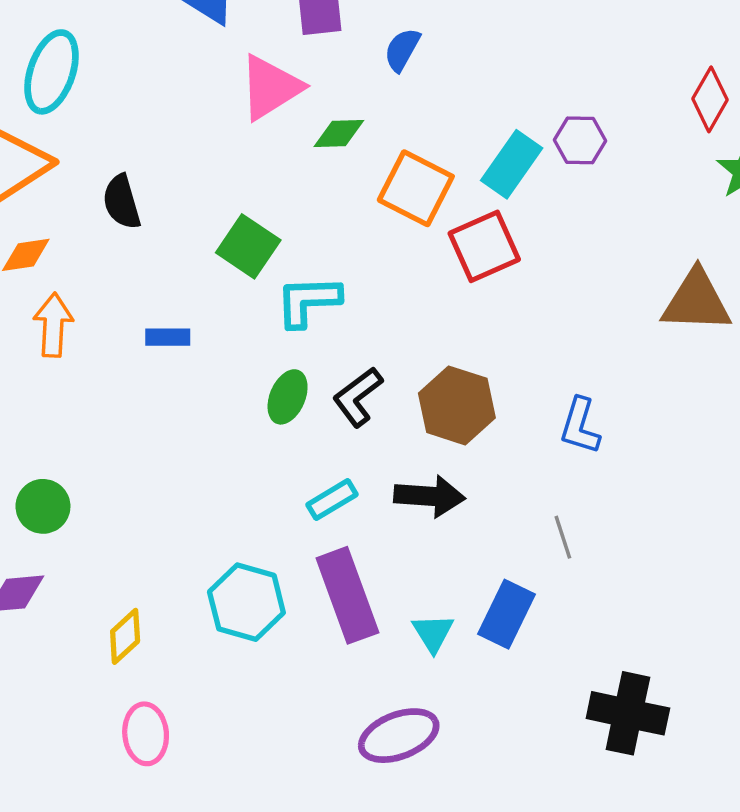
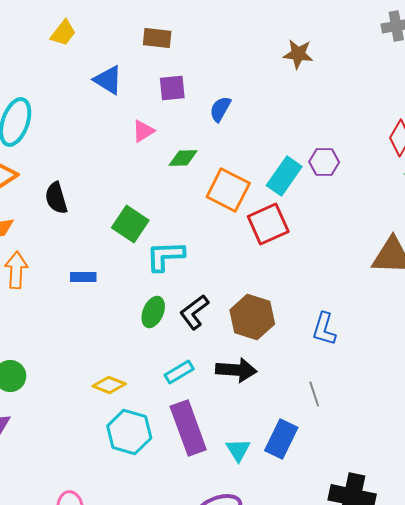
pink triangle: (270, 87) -> (143, 131), size x0.6
yellow diamond: (125, 636) -> (109, 385), moved, turned 64

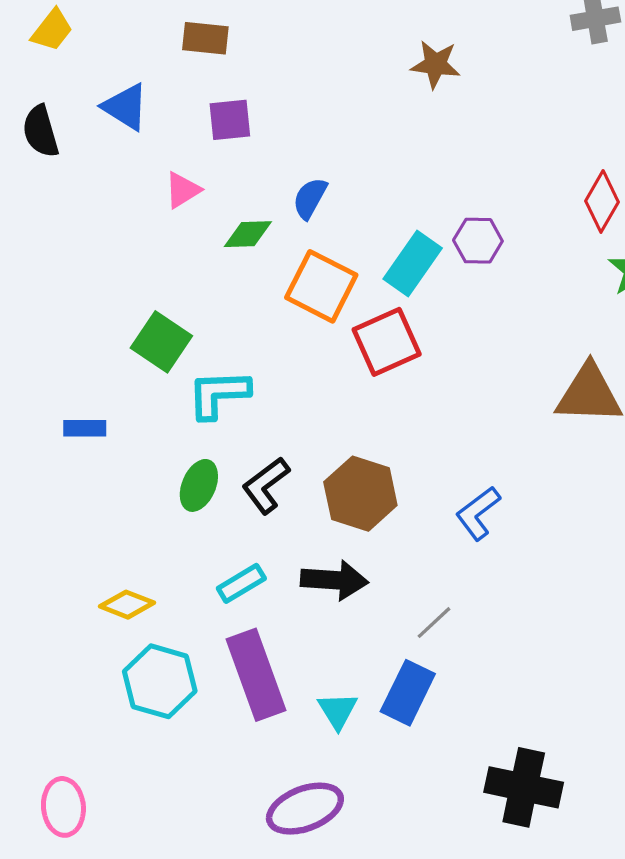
blue semicircle: (220, 109) -> (310, 198), moved
black semicircle: (56, 198) -> (41, 131), moved
blue L-shape: (324, 329) -> (478, 513), turned 36
gray line: (314, 394) -> (434, 623), moved, turned 65

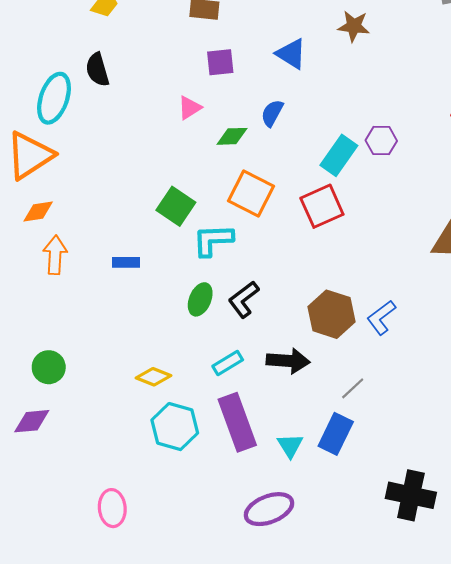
blue triangle: (125, 107) -> (291, 54), moved
orange square: (321, 286) -> (251, 194), moved
brown hexagon: (360, 494) -> (331, 314), moved

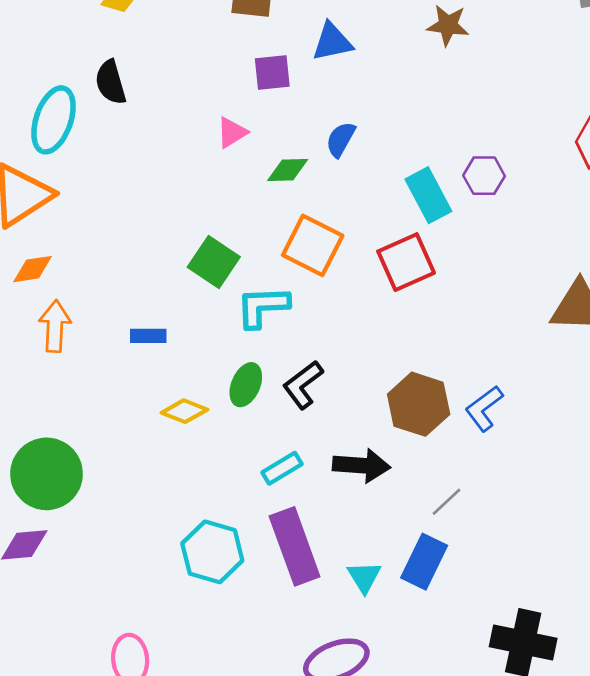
blue triangle: (291, 54) -> (332, 42), moved, turned -44
cyan rectangle: (339, 155) -> (428, 195), turned -63
green circle: (49, 367) -> (47, 474), size x1.6
yellow diamond: (154, 377) -> (184, 411), moved

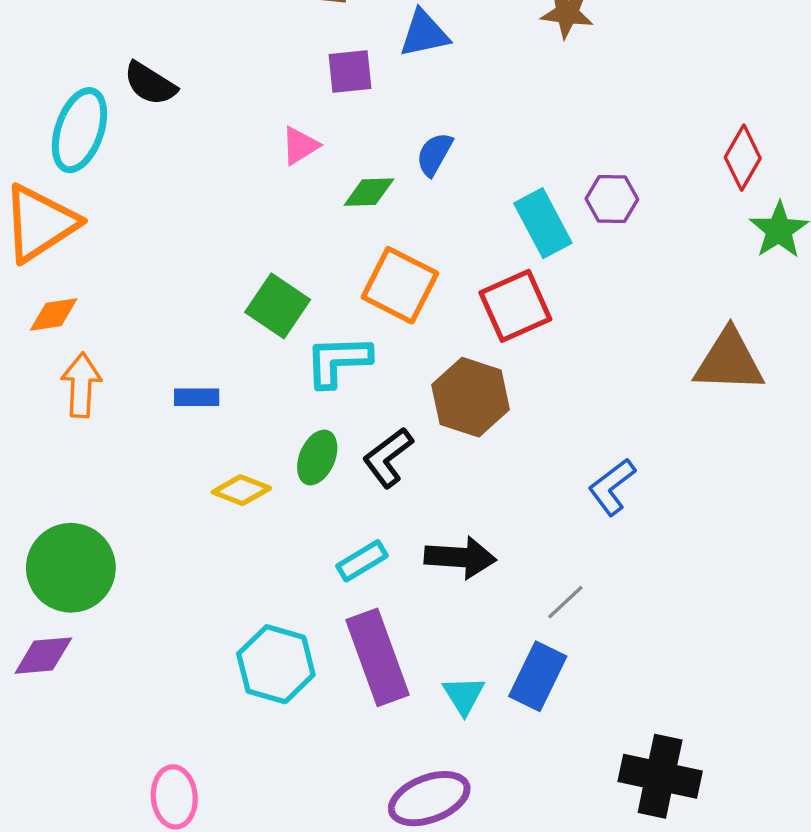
black semicircle: (111, 82) -> (150, 84), turned -42
brown hexagon: (419, 404) -> (471, 397), moved

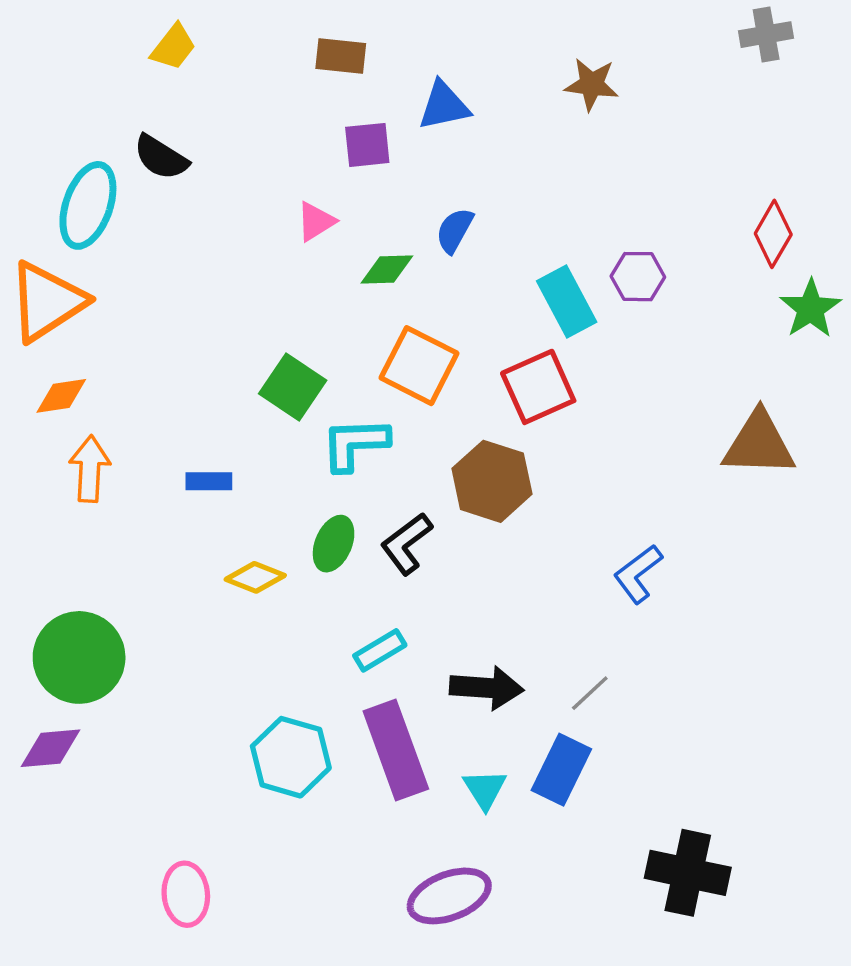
black arrow: (460, 557) -> (487, 688), moved

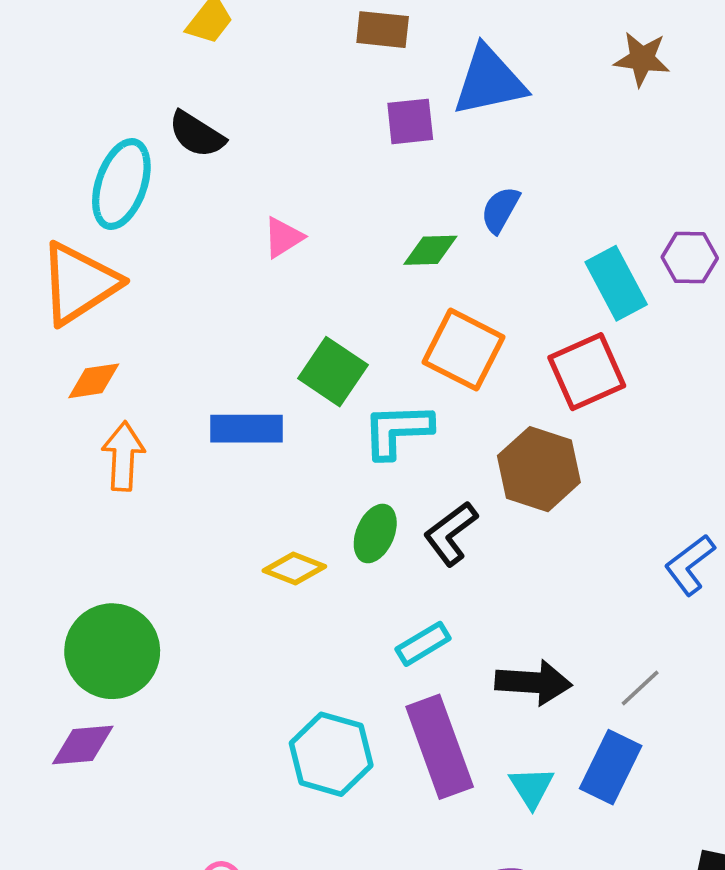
blue triangle: (444, 106) -> (489, 81), size x1.4
pink triangle: (316, 221) -> (283, 237), moved
blue rectangle: (209, 481) -> (246, 429), moved, size x1.5

